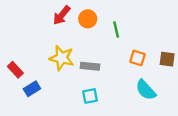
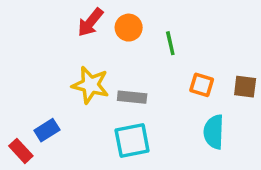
red rectangle: (15, 70) -> (21, 151), moved
cyan semicircle: (146, 90) -> (214, 132), turned 45
cyan square: (90, 96) -> (132, 141), size x1.5

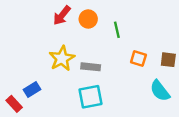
yellow star: (90, 85) -> (62, 58), turned 30
cyan semicircle: (214, 132) -> (160, 91), moved, turned -40

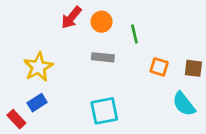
yellow star: (62, 58) -> (38, 67), moved
gray rectangle: (91, 67) -> (103, 57), moved

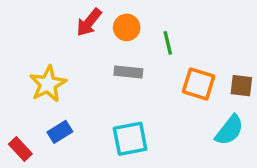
orange square: (159, 67) -> (199, 84), size x1.4
blue rectangle: (37, 103) -> (60, 132), moved
cyan semicircle: (184, 104) -> (229, 130), turned -104

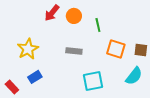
gray rectangle: (128, 72) -> (74, 51), moved
cyan square: (130, 139) -> (93, 81), moved

